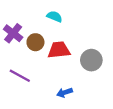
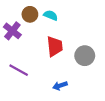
brown circle: (35, 42) -> (30, 14), moved
red trapezoid: (59, 50) -> (55, 46), turned 90

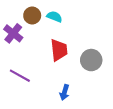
blue arrow: (60, 86) -> (64, 92), turned -56

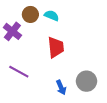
gray circle: (91, 60) -> (86, 81), moved
blue arrow: (64, 92) -> (61, 87), turned -40

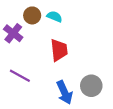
blue arrow: (61, 87) -> (64, 92), size x1.5

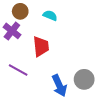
brown circle: (32, 15) -> (20, 11), moved
red trapezoid: (59, 50) -> (41, 46), moved

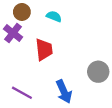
purple line: (18, 70) -> (22, 93), moved
gray circle: (84, 79) -> (98, 72), moved

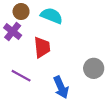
cyan semicircle: (54, 16) -> (52, 16), size x1.5
purple line: (22, 93) -> (21, 76), moved

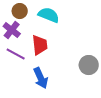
purple line: (21, 76) -> (16, 54), moved
blue arrow: (61, 87) -> (41, 78), moved

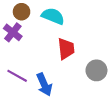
red trapezoid: (40, 45) -> (66, 49), moved
purple line: (16, 54) -> (17, 76), moved

